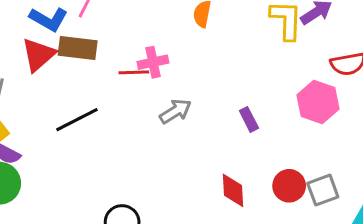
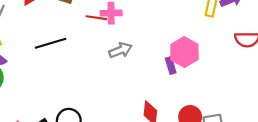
pink hexagon: (318, 102) -> (184, 52), moved

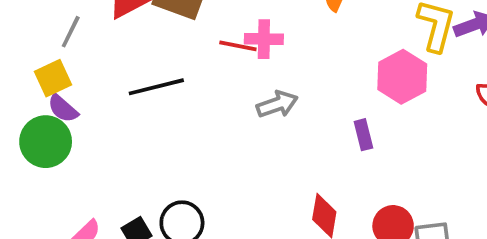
pink hexagon: (184, 52) -> (402, 77), moved

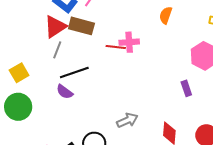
gray line: (71, 32) -> (57, 50), moved
gray arrow: (277, 104) -> (127, 120), moved
purple semicircle: (63, 108) -> (65, 92), moved

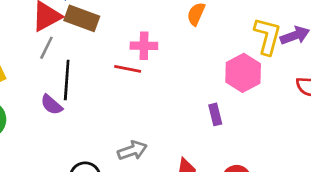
red line: (116, 47) -> (128, 69), moved
black line: (74, 73) -> (67, 80), turned -72

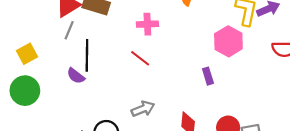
red line: (128, 69) -> (140, 58), moved, turned 30

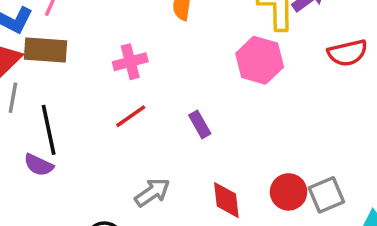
red line: (140, 58) -> (131, 116), turned -60
purple rectangle: (208, 76) -> (200, 124), moved

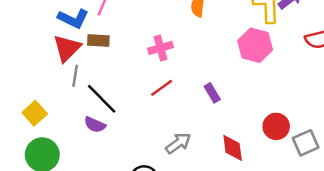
brown rectangle: (46, 50) -> (98, 40), size x0.7
black line: (49, 130) -> (102, 99), turned -32
red circle: (289, 192) -> (276, 126), moved

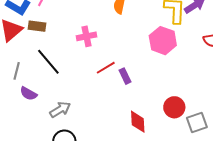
gray line: (75, 76) -> (17, 71), moved
red line: (162, 88) -> (106, 68), moved
black line: (102, 99) -> (48, 62), moved
gray arrow: (178, 143) -> (60, 109), moved

